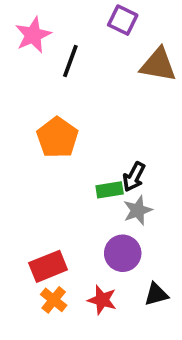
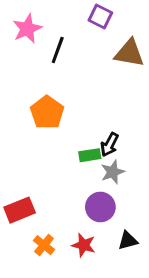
red rectangle: (48, 266) -> (20, 210), moved

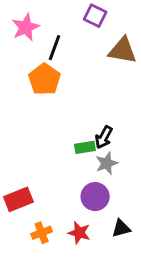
orange pentagon: (47, 113) -> (44, 79), moved
orange cross: (44, 245) -> (42, 233), turned 30

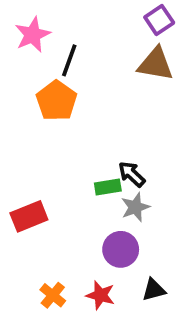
purple square: (95, 16) -> (159, 20), moved, turned 30
black arrow: (104, 137) -> (132, 174), turned 105
red rectangle: (18, 199) -> (29, 216), moved
orange cross: (42, 233) -> (53, 295), turned -30

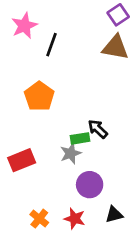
orange pentagon: (56, 101) -> (39, 96), moved
gray star: (135, 207) -> (71, 153), moved

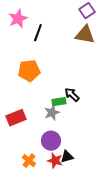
orange pentagon: (39, 96) -> (29, 71), turned 30
purple circle: (90, 185) -> (51, 141), moved
black triangle: (114, 215) -> (67, 157), moved

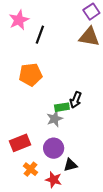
black arrow: (72, 95) -> (76, 100), turned -112
red rectangle: (16, 118) -> (20, 143), moved
red star: (55, 161) -> (54, 180), moved

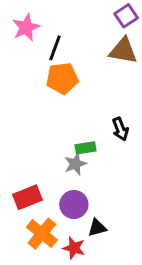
orange pentagon: (30, 75) -> (62, 78), moved
black arrow: (76, 100) -> (120, 129), moved, turned -42
orange cross: (30, 169) -> (42, 234), size x1.5

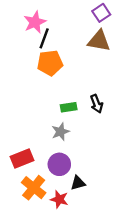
pink star: (26, 27) -> (35, 22), moved
green rectangle: (85, 148) -> (69, 107), moved

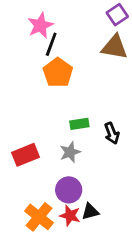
orange pentagon: (50, 63) -> (58, 73), turned -30
black arrow: (97, 104) -> (112, 133), moved
red rectangle: (22, 159) -> (26, 155), moved
red star: (59, 199) -> (70, 216), moved

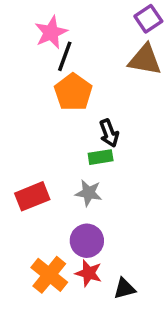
black arrow: (112, 133) -> (109, 133), moved
gray star: (70, 152) -> (89, 193), turned 30
black triangle: (90, 211) -> (124, 289), moved

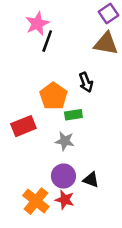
orange pentagon: (73, 92) -> (53, 96), moved
black arrow: (109, 133) -> (86, 82), moved
red rectangle: (32, 196) -> (23, 126), moved
black triangle: (124, 289) -> (91, 180), moved, turned 35

